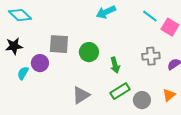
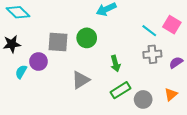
cyan line: (150, 16) -> (149, 31), moved
green circle: (89, 52) -> (87, 38), moved
gray triangle: (81, 95) -> (81, 80), moved

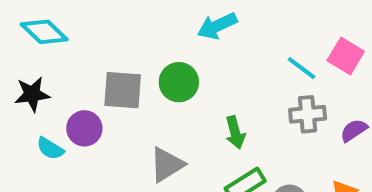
cyan semicircle: (21, 72) -> (50, 148), turned -88

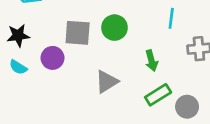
cyan line: (301, 68) -> (171, 18), moved, turned 60
cyan semicircle: (50, 148) -> (18, 67), moved

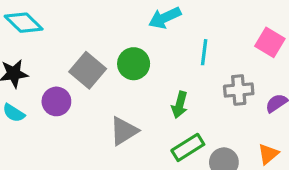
gray square: (78, 33) -> (88, 70), turned 36
green arrow: (151, 61) -> (180, 105), turned 30

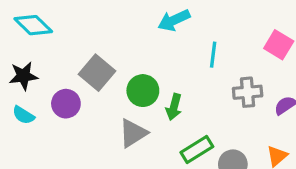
green circle: (134, 64) -> (143, 91), moved
green arrow: (180, 105) -> (174, 107), moved

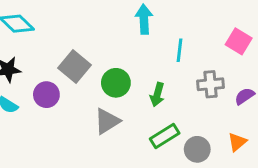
cyan arrow: (174, 20) -> (144, 19), turned 112
green arrow: (174, 107) -> (157, 95), moved

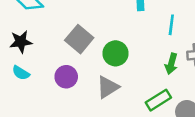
purple circle: (46, 95) -> (66, 77), moved
green arrow: (157, 95) -> (171, 64), moved

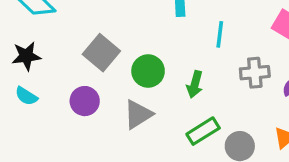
green arrow: (171, 64) -> (195, 84), moved

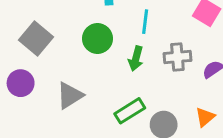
green circle: (148, 71) -> (97, 39), moved
green arrow: (195, 84) -> (136, 59), moved

